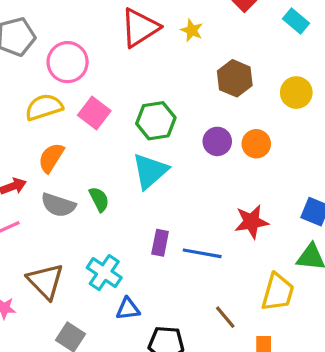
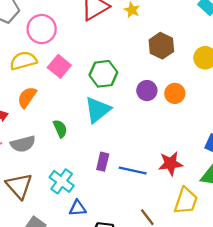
gray semicircle: (58, 205) -> (23, 144), moved, turned -35
red star: (251, 222) -> (171, 163), moved

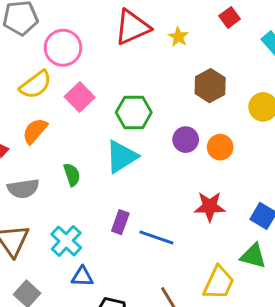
yellow semicircle: (23, 61) -> (36, 85), turned 152
red star: (171, 163) -> (210, 207), moved

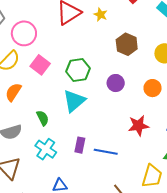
orange circle: (220, 147) -> (153, 88), moved
cyan cross: (66, 241) -> (46, 149), moved

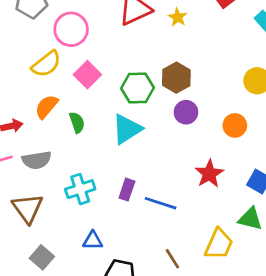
brown hexagon: (127, 44) -> (176, 78), moved
green semicircle: (43, 118) -> (77, 122), moved
red star: (138, 126) -> (209, 174), turned -30
cyan cross: (46, 149) -> (80, 189), turned 30

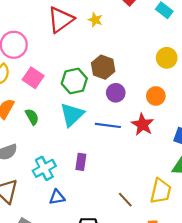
red star: (209, 174) -> (143, 124), moved
blue line: (161, 203) -> (108, 125), moved
blue triangle: (93, 241) -> (57, 197), moved
brown line: (172, 259) -> (125, 200), moved

